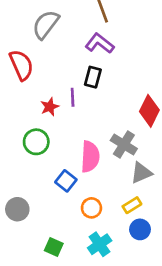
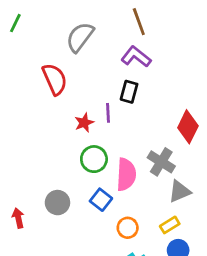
green circle: (36, 142) -> (94, 159), moved
gray circle: (17, 209) -> (57, 203), moved

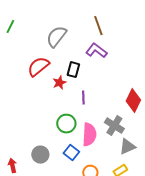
red semicircle: (55, 79) -> (38, 67), turned -105
black rectangle: (129, 92) -> (73, 70), moved
purple line: (108, 113) -> (83, 98), moved
red star: (84, 123) -> (59, 83), moved

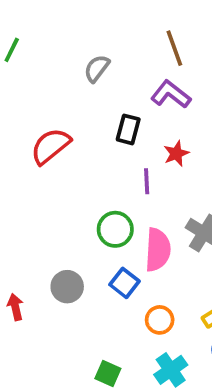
gray semicircle: (56, 37) -> (97, 68), size x0.7
red semicircle: (38, 67) -> (51, 146), moved
red star: (59, 83) -> (176, 153), moved

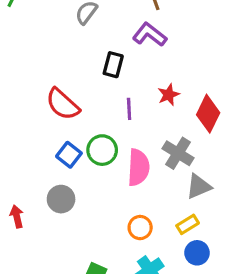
red semicircle: (51, 146) -> (63, 104), moved, turned -99
red star: (176, 153) -> (169, 95), moved
blue square: (124, 283) -> (69, 155), moved

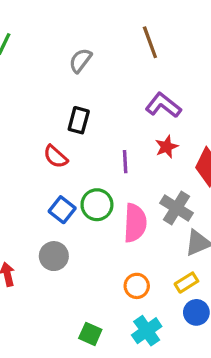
purple L-shape: (150, 35) -> (163, 105), moved
black rectangle: (113, 65) -> (79, 120), moved
red semicircle: (63, 104) -> (55, 157), size x0.7

